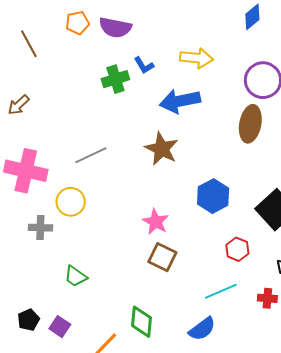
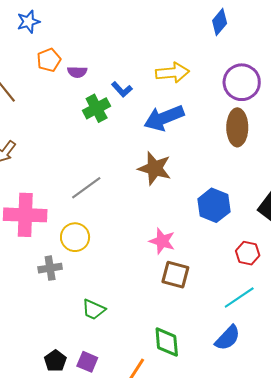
purple semicircle: (115, 27) -> (77, 72), moved, size x0.6

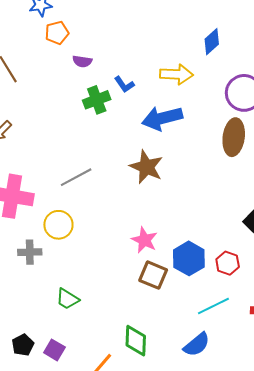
blue diamond: (220, 22) -> (212, 42), moved
orange pentagon: (49, 60) -> (57, 33), moved
blue hexagon: (214, 205) -> (189, 258), moved

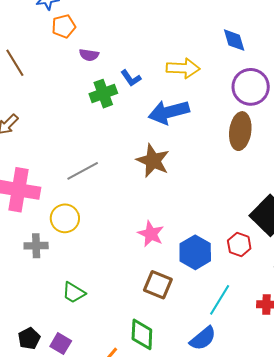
blue diamond: (212, 42) -> (234, 40), moved, turned -64
red hexagon: (228, 263) -> (239, 245), moved
brown square: (153, 275) -> (158, 285), moved
cyan line: (213, 306) -> (220, 300), turned -32

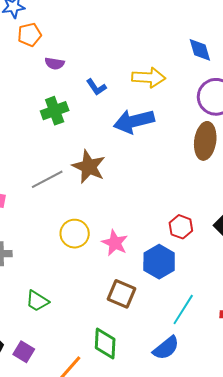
green cross: (103, 94) -> (55, 111), moved
brown star: (153, 161) -> (89, 167), moved
yellow circle: (65, 218) -> (75, 234), moved
red hexagon: (239, 245) -> (181, 227), moved

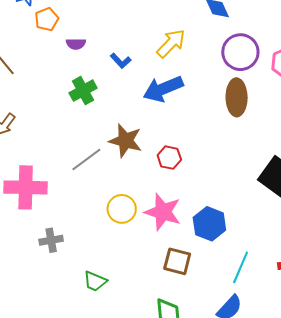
yellow arrow: (149, 78) -> (171, 43), turned -40
red hexagon: (181, 227) -> (169, 158), moved
pink star: (115, 243) -> (163, 212), size x1.4

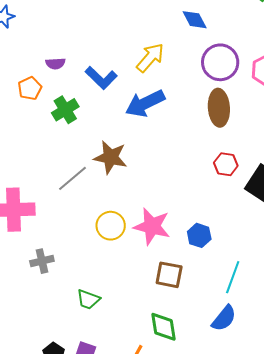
orange pentagon: (47, 19) -> (30, 88), moved
blue L-shape: (121, 61) -> (101, 78), size x1.5
red hexagon: (169, 158) -> (226, 164), moved
blue hexagon: (209, 224) -> (199, 235), size x0.7

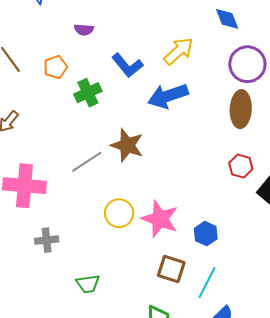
purple semicircle: (55, 64) -> (84, 30), moved
cyan line: (233, 277) -> (207, 283), moved
green trapezoid: (88, 299) -> (88, 284), turned -35

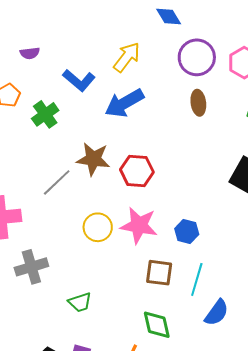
brown ellipse: (241, 109) -> (198, 103), size x0.7
red hexagon: (241, 166) -> (137, 171), moved, size x1.4
gray cross: (47, 240) -> (31, 267), size x1.4

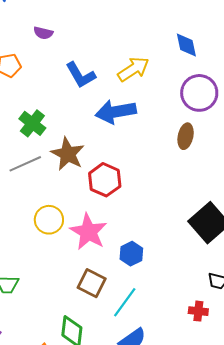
green cross: (45, 114) -> (32, 123), moved, turned -36

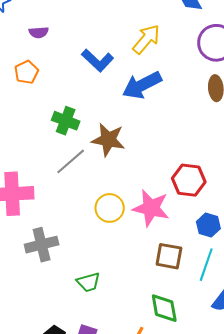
purple semicircle: (43, 33) -> (39, 32), moved
red hexagon: (105, 180) -> (189, 180), moved
blue hexagon: (131, 254) -> (208, 225), moved

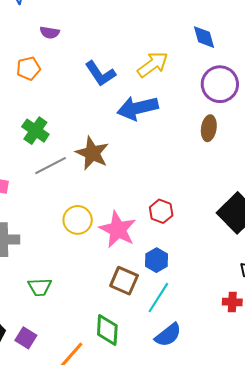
green cross: (66, 121) -> (35, 131), moved
red hexagon: (189, 180) -> (161, 211), size x0.7
blue hexagon: (208, 225) -> (157, 260), moved

